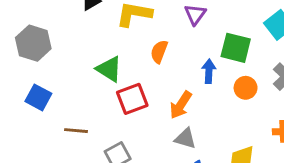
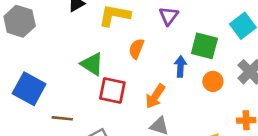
gray hexagon: (33, 43) -> (20, 21), moved
blue square: (38, 97) -> (29, 89), size x1.4
red square: (132, 99) -> (112, 91), turned 32

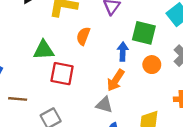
green triangle: (92, 64) -> (44, 50), turned -35
orange arrow: (155, 96) -> (116, 80), moved

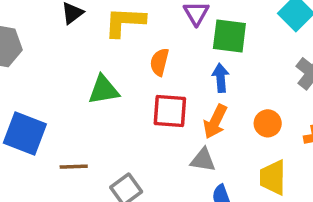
green square: (144, 33) -> (229, 36), moved
orange circle: (152, 65) -> (268, 123), moved
red square: (62, 74) -> (170, 111), moved

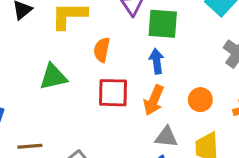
gray triangle: (203, 160) -> (166, 137), moved

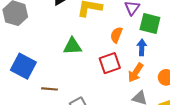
orange semicircle: (102, 50) -> (116, 35), moved
red square: (113, 93) -> (110, 63), turned -30

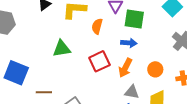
orange semicircle: (116, 35) -> (97, 26), moved
blue arrow: (142, 47) -> (129, 43), turned 98

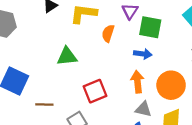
red square: (99, 61) -> (95, 91), moved
orange arrow: (125, 68) -> (137, 82), turned 144
orange circle: (155, 69) -> (171, 85), size x1.6

